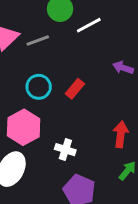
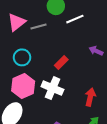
cyan circle: (39, 87) -> (22, 57), moved
white cross: (65, 150) -> (52, 88), moved, size x1.5

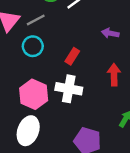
cyan circle: (22, 57) -> (33, 46), moved
red arrow: (90, 97) -> (114, 75), moved

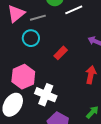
white cross: (69, 89) -> (46, 95), moved

